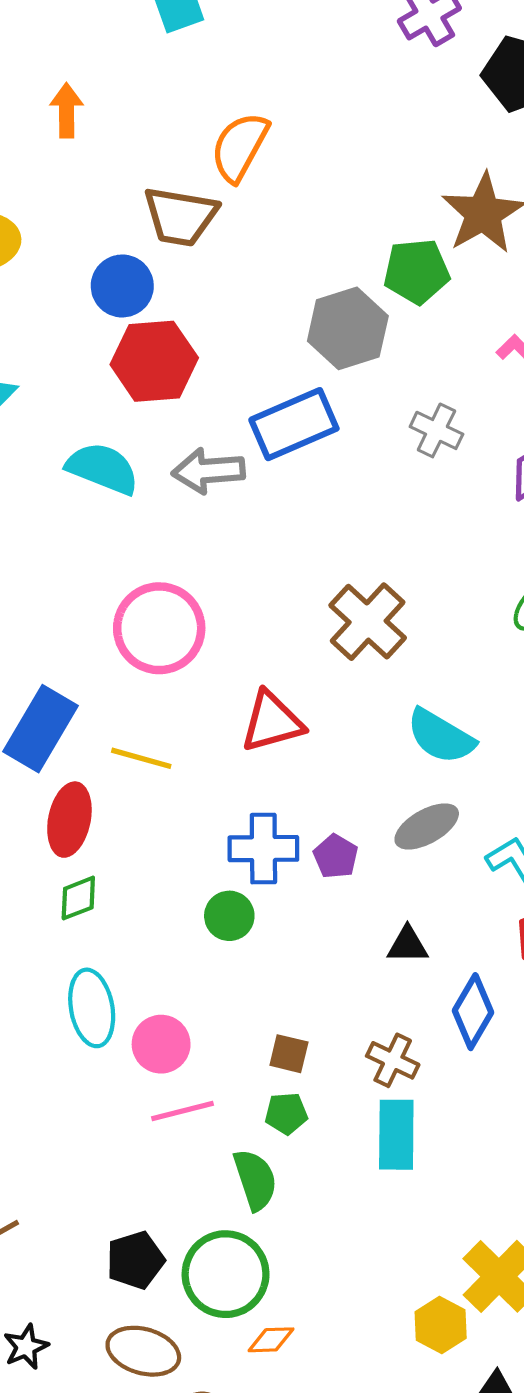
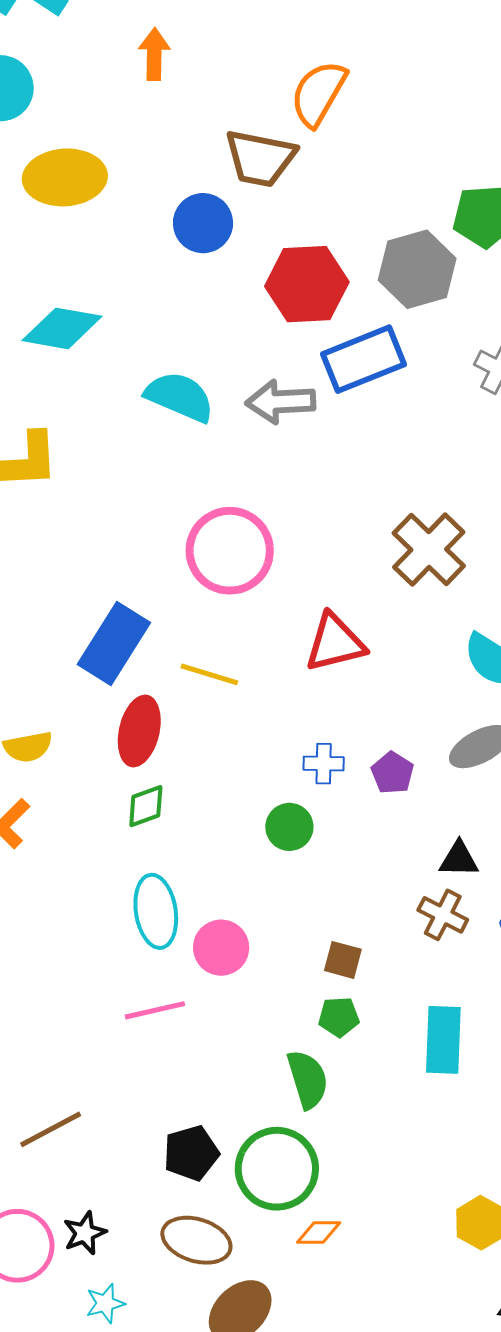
red hexagon: (154, 361) -> (307, 284), moved
blue cross: (263, 849) -> (324, 764), size x0.6
brown cross: (393, 1060) -> (443, 915), moved
pink line: (182, 1111) -> (155, 1010), moved

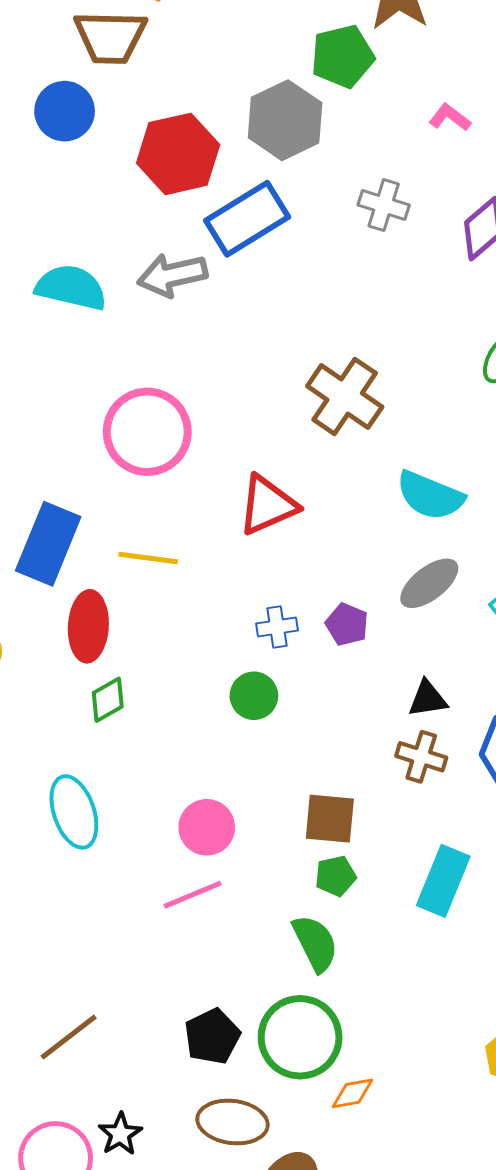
cyan ellipse: (156, 911) -> (74, 812), moved
brown square: (343, 960) -> (330, 819), size x1.4
pink line: (155, 1010) -> (193, 895), moved
cyan rectangle: (443, 1040) -> (443, 881), turned 30

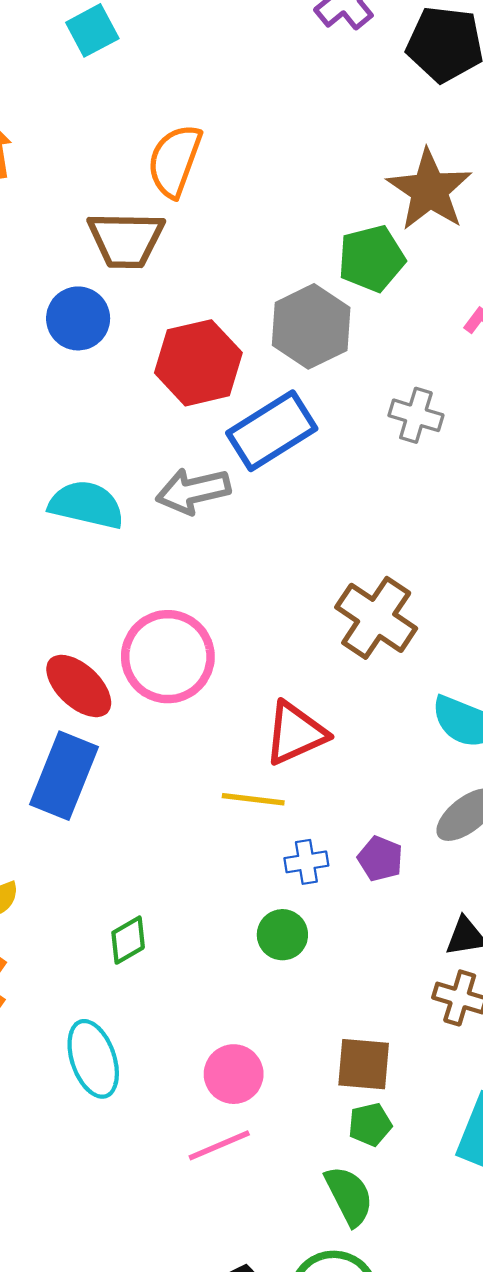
yellow line: (148, 558) -> (253, 799), moved
red ellipse: (88, 626) -> (79, 686), moved, turned -50

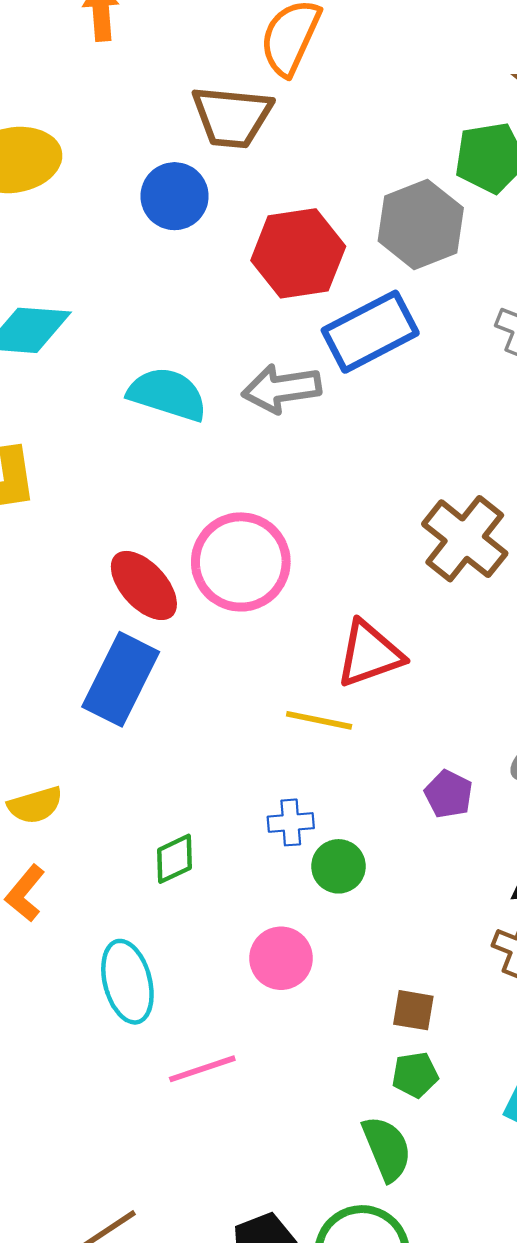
blue cross: (306, 862) -> (291, 822), moved
brown square: (364, 1064) -> (413, 1010), size x0.7
pink circle: (234, 1074) -> (281, 958), moved
pink line: (219, 1145) -> (202, 1069), moved

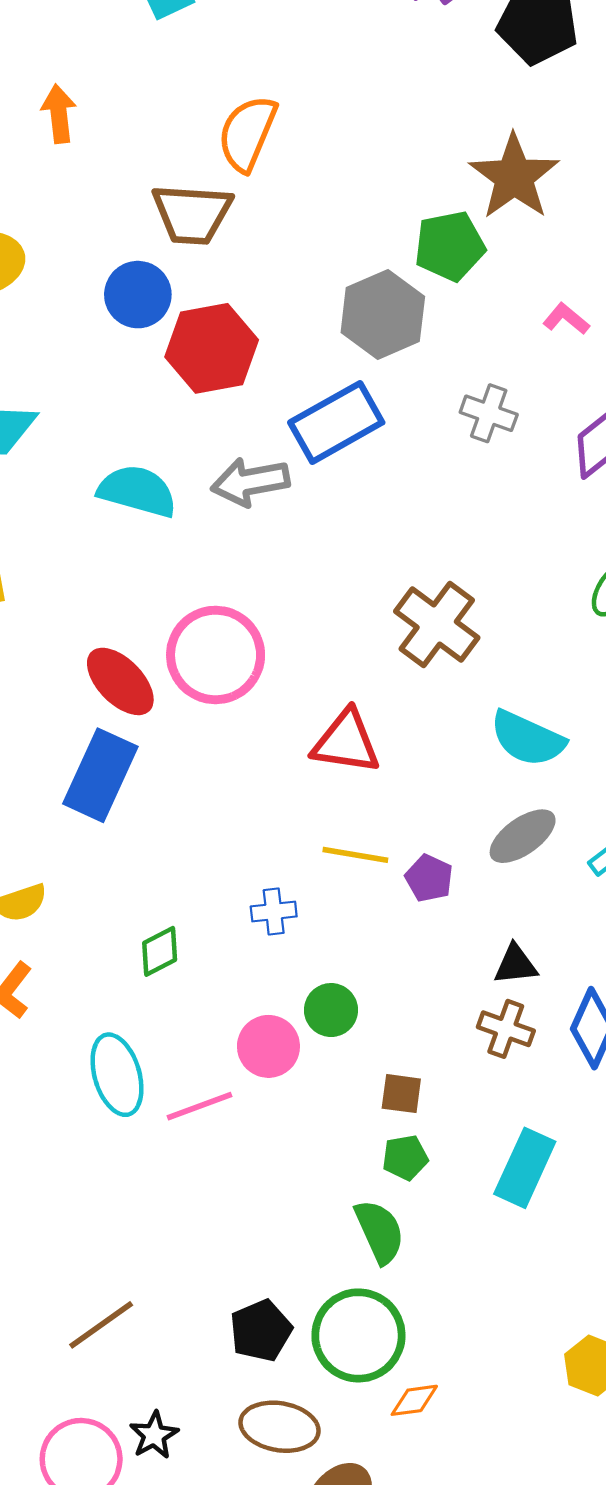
red hexagon: (298, 253) -> (212, 348), moved
red triangle: (369, 654) -> (346, 742), turned 30
yellow line: (319, 720) -> (355, 855), moved
green circle: (338, 866) -> (331, 1010), moved
pink line: (202, 1069) -> (200, 1106), moved

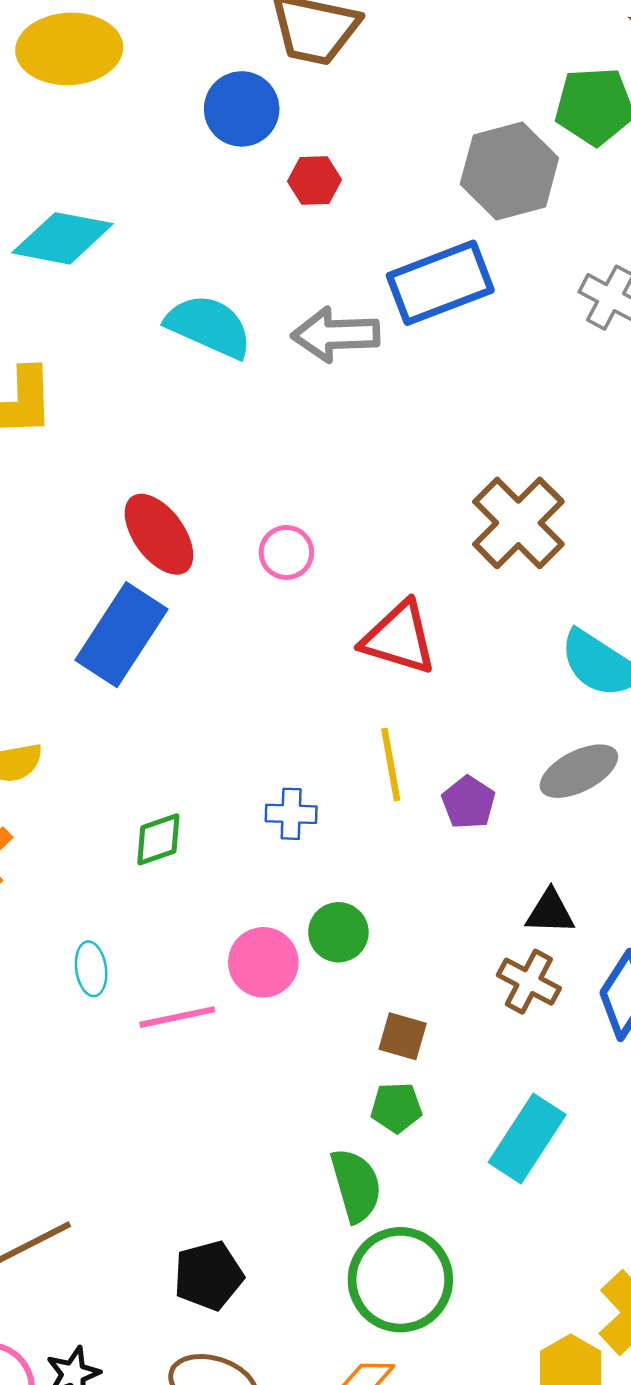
red hexagon: (212, 348) -> (314, 181), size x0.5
pink circle: (216, 655) -> (286, 552), moved, size x0.5
yellow line: (355, 855) -> (391, 765), turned 62
cyan ellipse: (117, 1075) -> (91, 969), size x0.6
green circle: (358, 1335) -> (400, 1280), moved

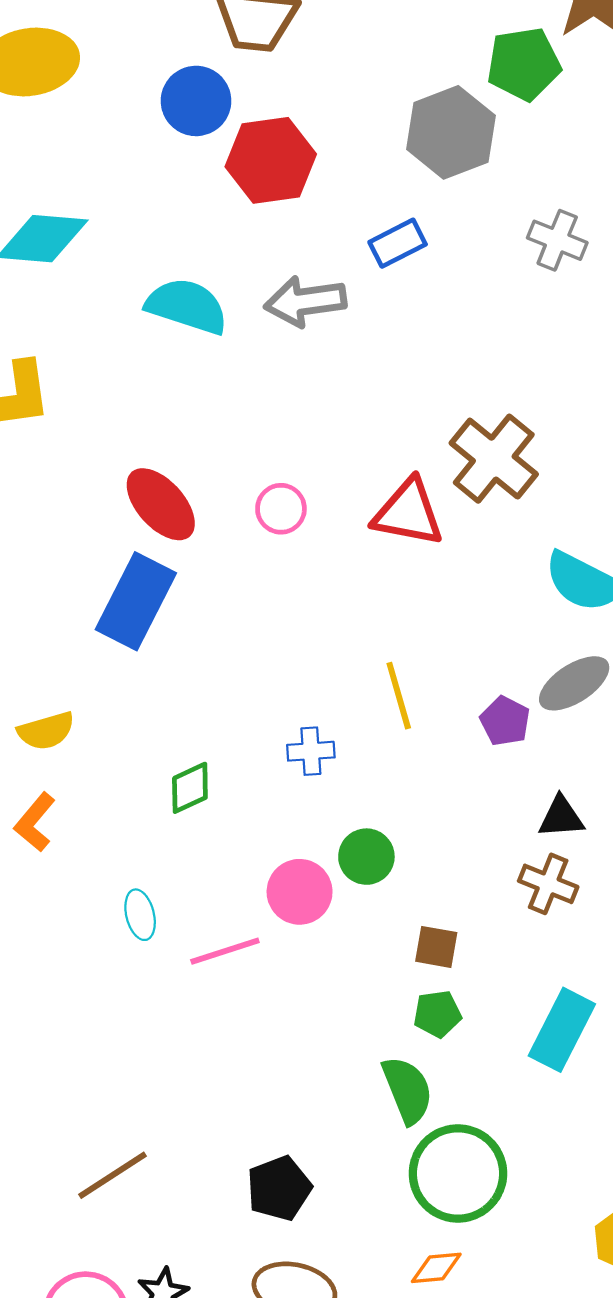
red hexagon: (314, 181) -> (271, 160), size x1.8
blue rectangle: (440, 283) -> (398, 243), size x0.6
red triangle: (399, 638) -> (408, 513), moved
purple pentagon: (469, 802) -> (505, 721), moved

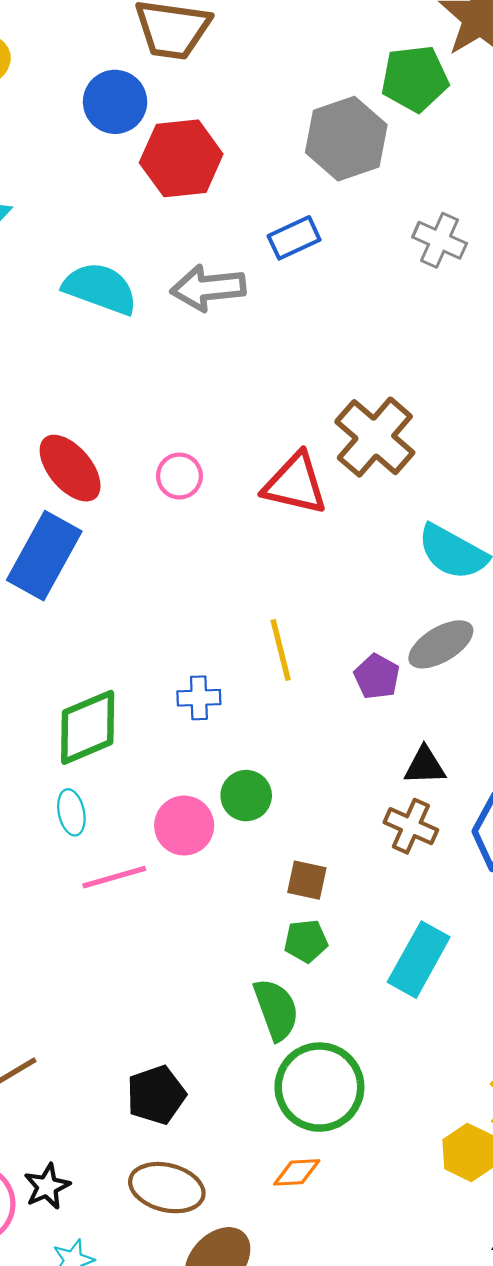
green diamond: (190, 788) -> (88, 727), size x1.6
cyan ellipse: (140, 915) -> (71, 812), moved

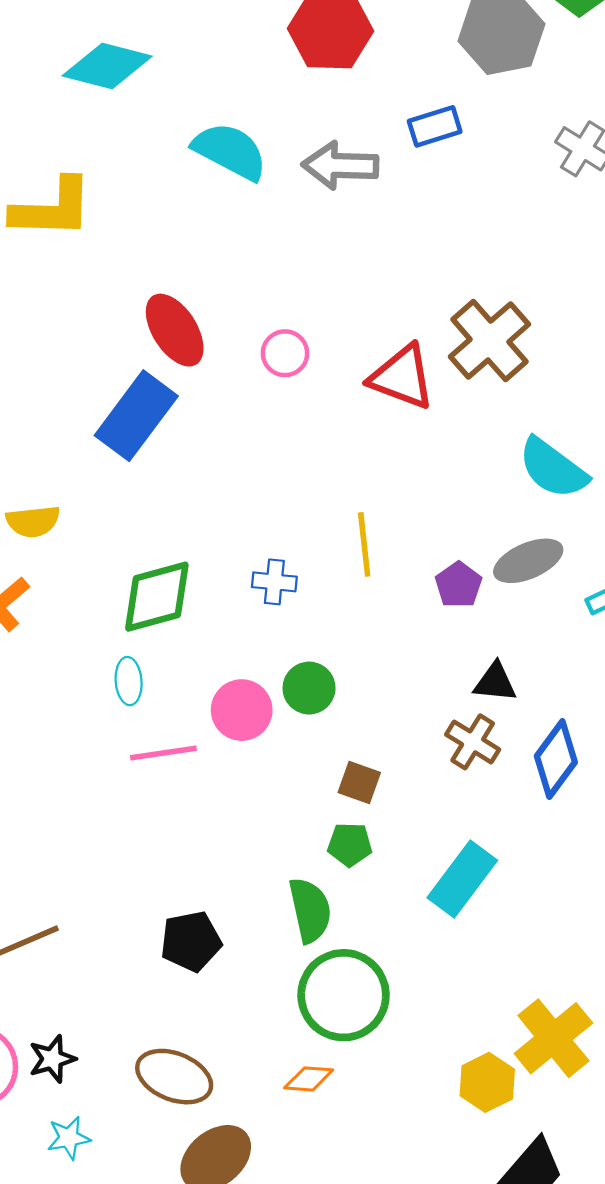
black pentagon: (156, 1095) -> (191, 941), moved

